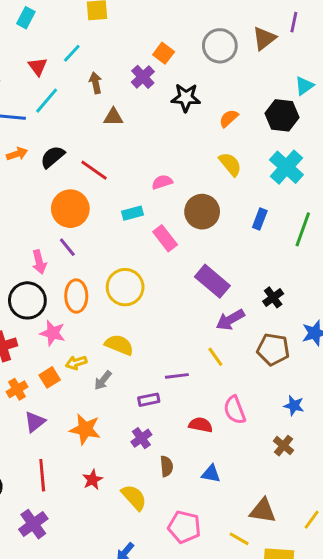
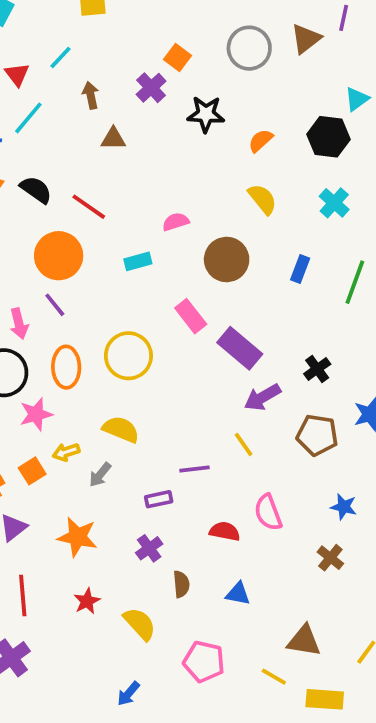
black semicircle: (53, 157) -> (36, 190), turned 75
cyan cross: (286, 167) -> (334, 203), size x0.7
pink rectangle: (165, 238) -> (191, 316), moved
pink star: (53, 333) -> (36, 414), turned -30

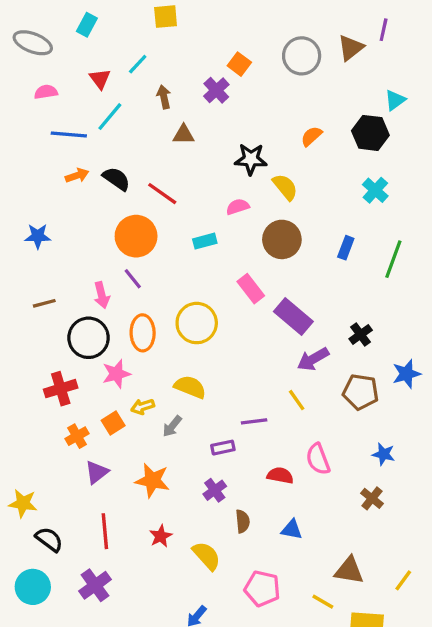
black star: (206, 114) -> (251, 159), moved
yellow semicircle: (262, 199) -> (285, 187), moved

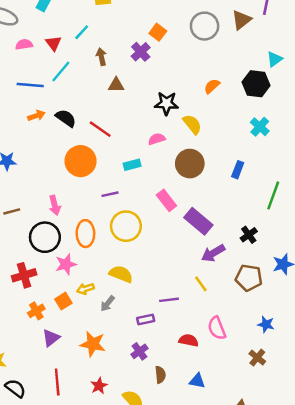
pink semicircle: (46, 92) -> (24, 44), moved
green line: (393, 259) -> (273, 195), moved
purple line: (133, 279) -> (110, 194), moved, turned -63

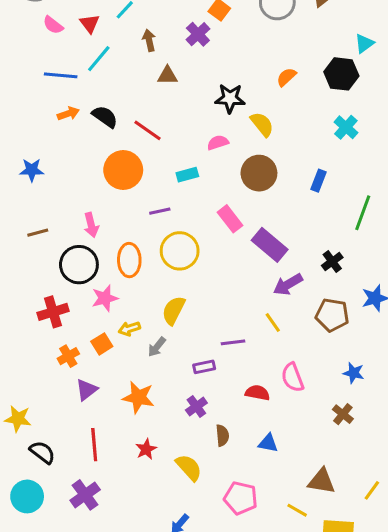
pink semicircle: (24, 44) -> (53, 25), turned -133
yellow semicircle: (121, 274) -> (174, 310), turned -85

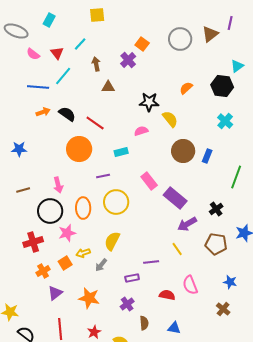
brown circle: (259, 173) -> (183, 151), moved

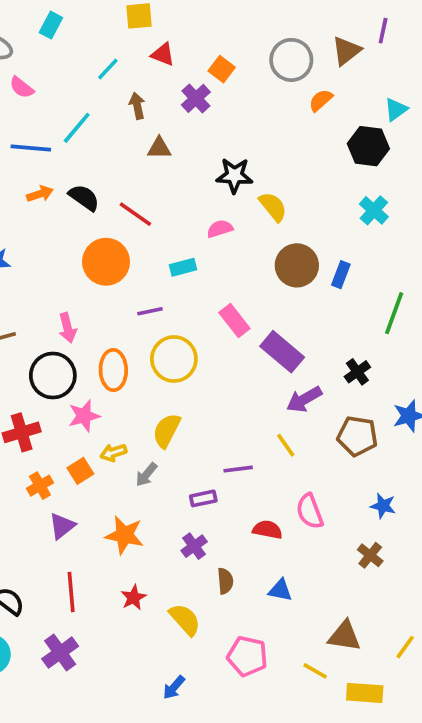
red triangle: (57, 53) -> (163, 54), moved, turned -32
orange semicircle: (186, 88) -> (321, 100), moved

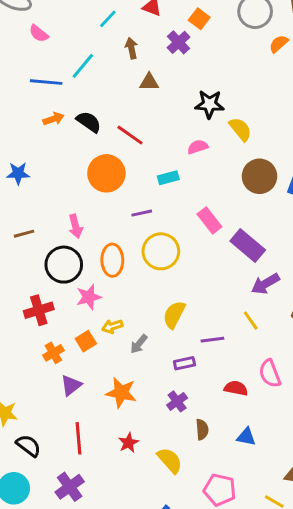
yellow semicircle: (167, 431) -> (174, 315), moved

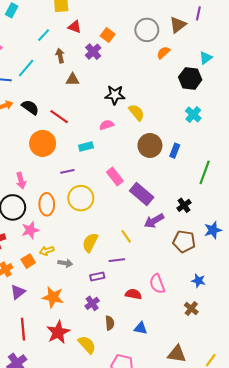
yellow line: (251, 321) -> (126, 236), moved
gray arrow: (139, 344) -> (65, 263), turned -120
red star: (128, 443) -> (58, 332), size x1.6

